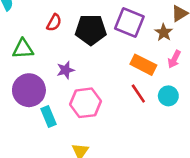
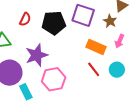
purple star: (66, 70) -> (37, 55), size x1.6

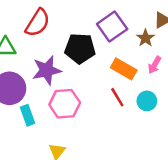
purple square: (83, 15) -> (112, 27), turned 30
red semicircle: (25, 19) -> (38, 23), size x1.6
black pentagon: (54, 23) -> (80, 48), moved

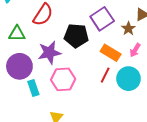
red line: (117, 97) -> (105, 75), turned 56
cyan circle: (147, 101) -> (128, 79), size x1.5

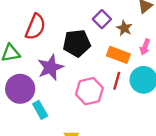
purple square: (102, 19) -> (102, 19), size x0.7
brown star: (128, 29) -> (124, 28), moved
pink hexagon: (63, 79) -> (89, 91), moved

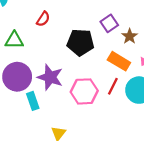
red semicircle: (35, 27) -> (43, 19), size x0.6
purple star: (50, 67) -> (50, 77), moved, turned 30

